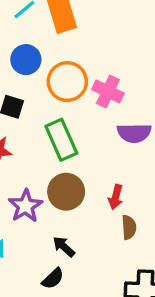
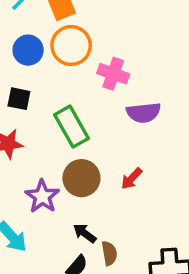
orange circle: (67, 82) -> (71, 46), moved
red arrow: (116, 197) -> (132, 179), turned 35
brown semicircle: (129, 227) -> (109, 253), moved

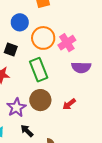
orange circle: (71, 46) -> (43, 38), moved
pink cross: (113, 74) -> (67, 43), turned 30
black arrow: (85, 233) -> (27, 131), moved

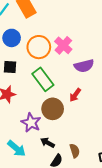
red arrow: (69, 104) -> (75, 95), moved

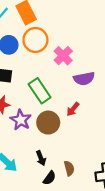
orange circle: (39, 47) -> (35, 40), moved
purple star: (31, 123) -> (21, 120), moved
black arrow: (48, 143) -> (41, 158), turned -144

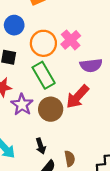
orange circle: (35, 40) -> (43, 43), moved
red arrow: (73, 109) -> (77, 97), size x1.6

